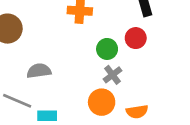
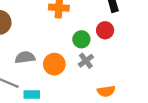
orange circle: (102, 102) -> (54, 64), moved

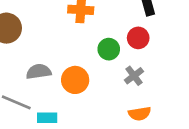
gray cross: (86, 61) -> (134, 76), moved

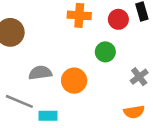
red circle: (138, 38) -> (118, 19), moved
gray cross: (134, 76) -> (139, 77), moved

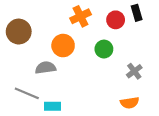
orange cross: (79, 15) -> (81, 16), turned -30
orange circle: (74, 81) -> (63, 46), moved

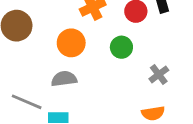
gray semicircle: (46, 68) -> (64, 79), moved

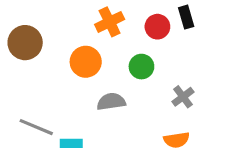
gray semicircle: (64, 79) -> (111, 102), moved

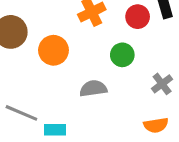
orange circle: (86, 62) -> (53, 50), moved

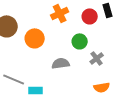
gray cross: (162, 84) -> (97, 58), moved

